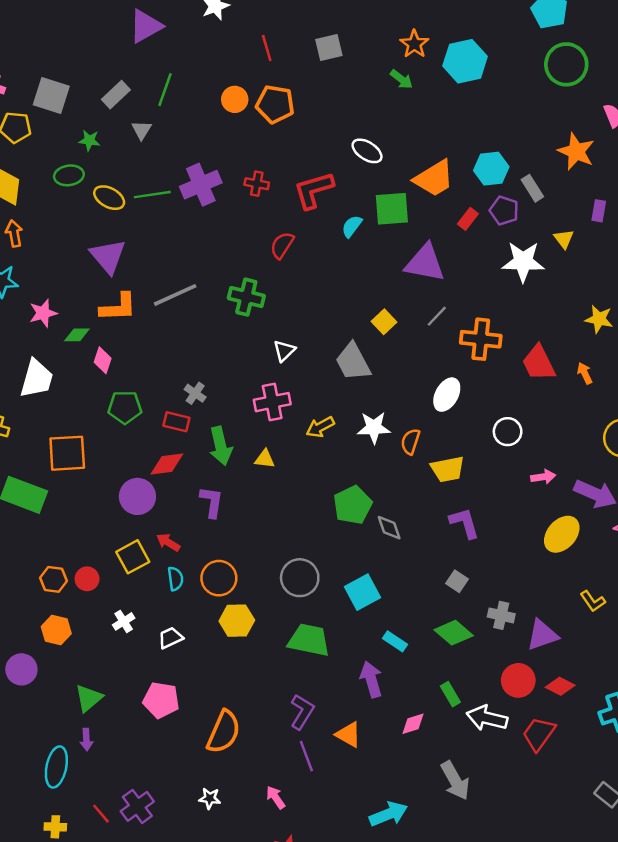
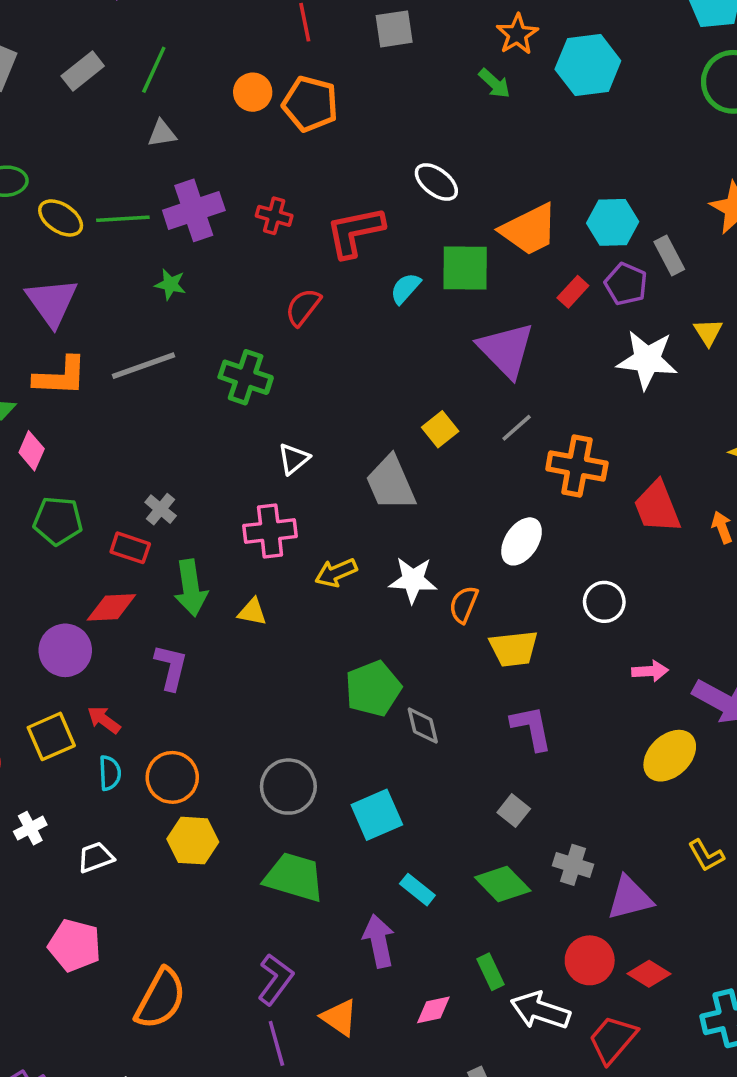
gray triangle: (142, 130) -> (162, 133), moved, turned 45
green star: (89, 140) -> (170, 284), moved
purple triangle: (425, 263) -> (506, 350), turned 30

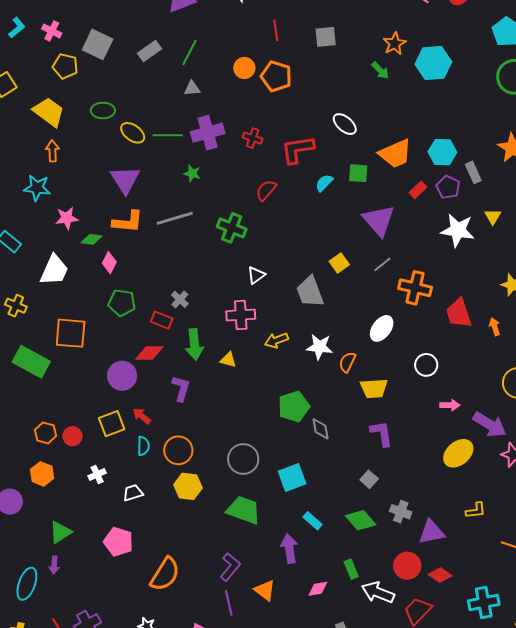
green square: (465, 268) -> (358, 173), size x0.7
yellow L-shape: (706, 856) -> (476, 510), turned -70

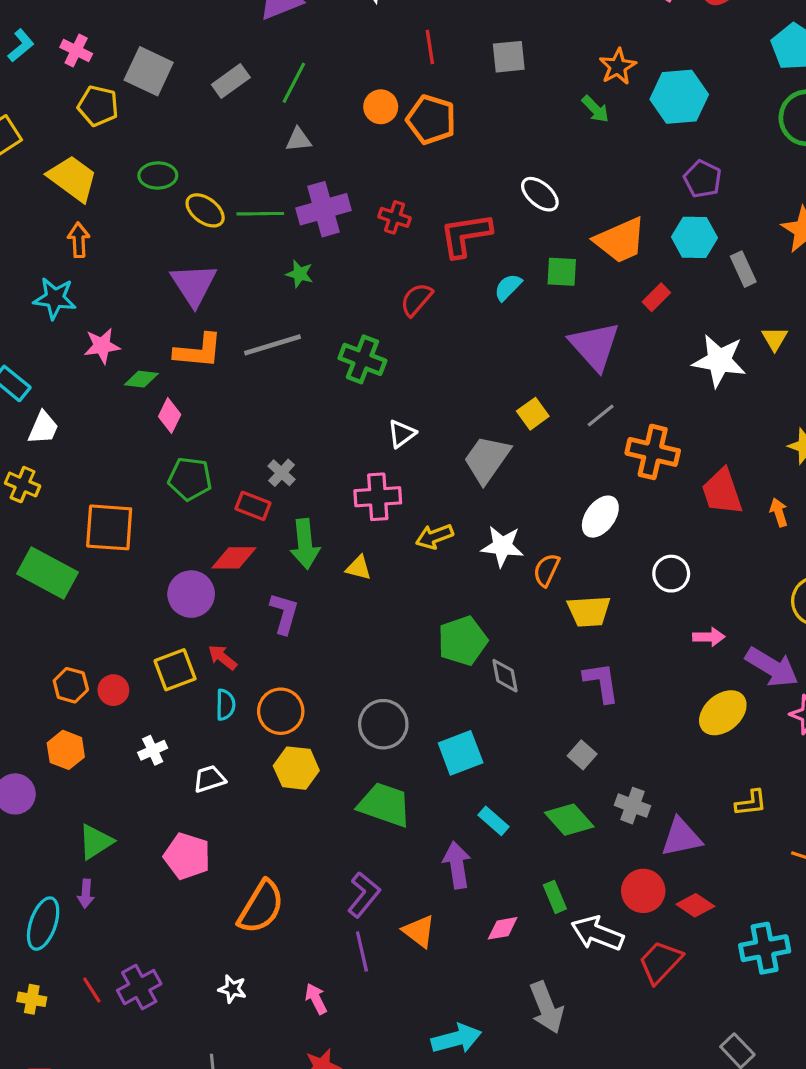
purple pentagon: (448, 187) -> (703, 179), moved
white trapezoid: (54, 270) -> (43, 428), moved, size x0.7
gray trapezoid: (310, 292) -> (487, 459), turned 56

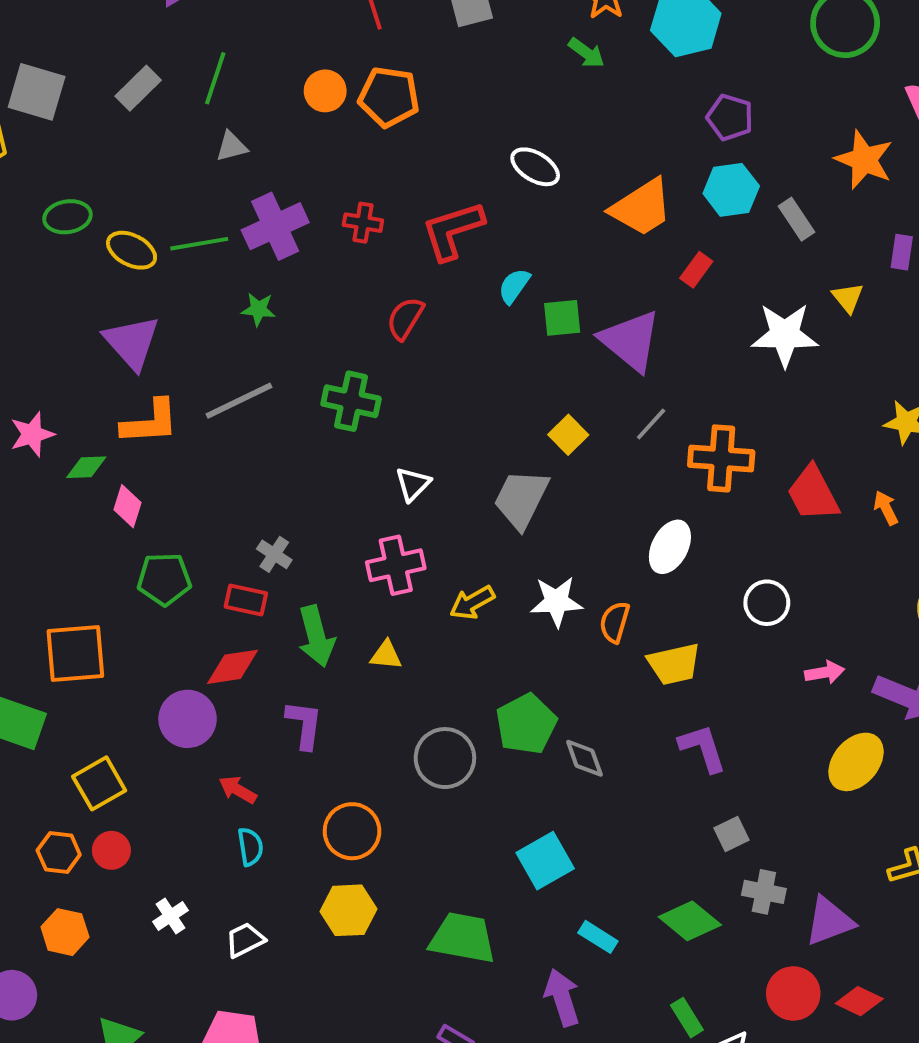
green square: (562, 272) -> (562, 318), moved
yellow square: (175, 670) -> (99, 783), moved
orange circle: (281, 711) -> (352, 831), moved
gray circle: (383, 724) -> (445, 758), moved
gray square: (582, 755) -> (732, 834), moved, turned 32

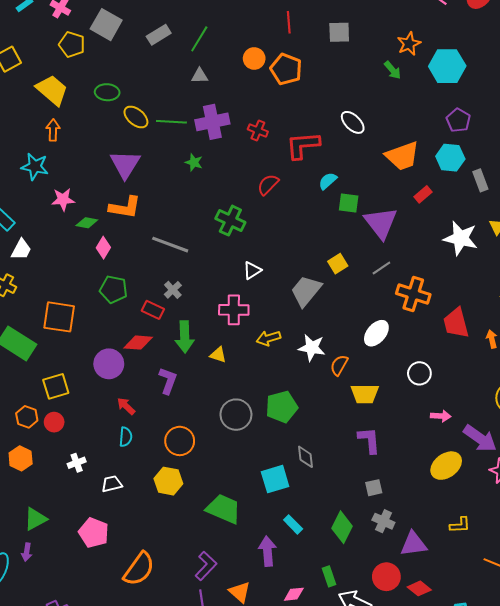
gray line: (239, 401) -> (170, 245), moved, turned 33
gray diamond: (584, 758) -> (305, 457), moved
green diamond: (690, 921) -> (342, 527), turned 64

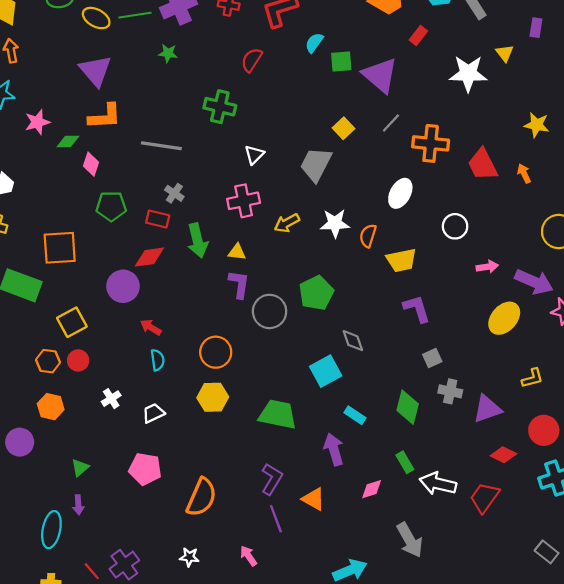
purple L-shape: (168, 381) -> (239, 284), moved
green triangle: (35, 519) -> (80, 468), size x0.7
red circle: (386, 577) -> (544, 430), moved

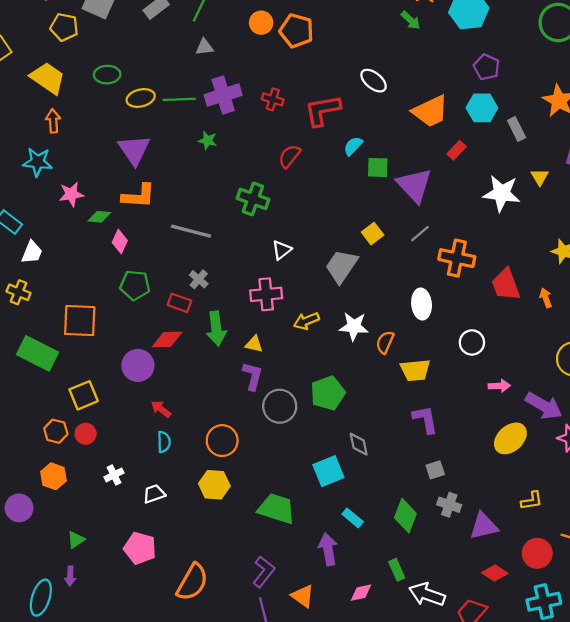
yellow ellipse: (96, 18) -> (141, 98), turned -48
white ellipse: (400, 193) -> (422, 304), turned -40

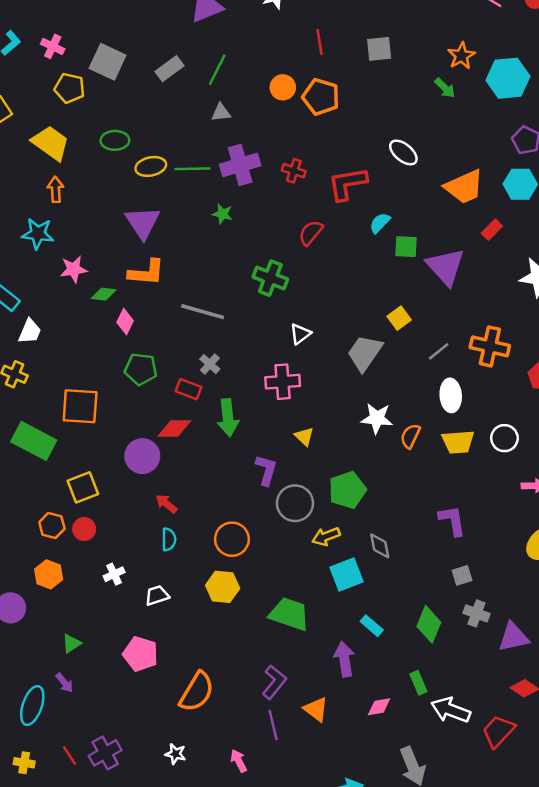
gray line: (420, 234) -> (439, 351), moved
yellow arrow: (306, 321) -> (326, 536), moved
yellow triangle: (254, 344) -> (304, 436), moved, turned 30
yellow trapezoid: (415, 370) -> (458, 442), moved
purple arrow: (70, 576) -> (64, 683), turned -42

